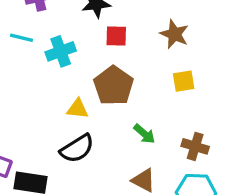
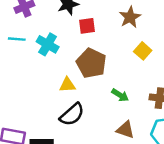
brown star: (174, 34) -> (130, 17), turned 30
cyan cross: (61, 51) -> (48, 44), turned -30
yellow square: (184, 81) -> (143, 51), turned -30

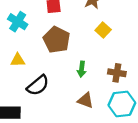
yellow triangle: (67, 85) -> (18, 60), moved
green arrow: (120, 95) -> (82, 69), turned 64

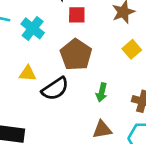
black semicircle: (38, 85) -> (55, 89), moved
brown triangle: (85, 100) -> (102, 130), turned -36

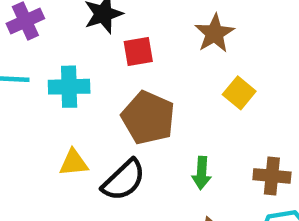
cyan cross: (33, 28) -> (69, 87), turned -30

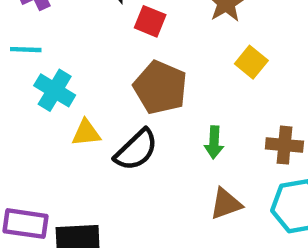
red square: (138, 52) -> (150, 21), turned 32
cyan cross: (69, 87) -> (55, 90), moved, turned 33

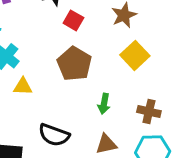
yellow square: (251, 62) -> (135, 55), size x1.4
black semicircle: (136, 150) -> (54, 135), moved, turned 56

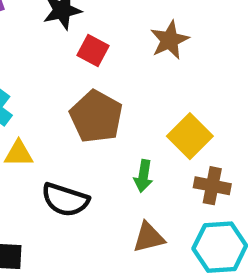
yellow square: (135, 55) -> (190, 136), moved
black semicircle: (54, 135) -> (65, 200), moved

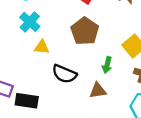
brown triangle: (149, 237) -> (98, 91), moved

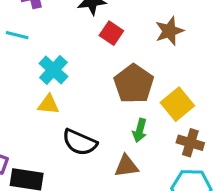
cyan cross: (30, 22) -> (53, 70), moved
brown pentagon: (85, 31) -> (134, 84), moved

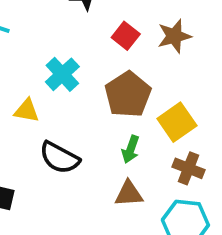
red square: (111, 33) -> (126, 36), moved
cyan cross: (53, 70) -> (62, 74), moved
brown triangle: (126, 166) -> (129, 194), moved

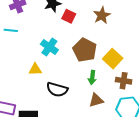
red square: (126, 36) -> (69, 16), moved

